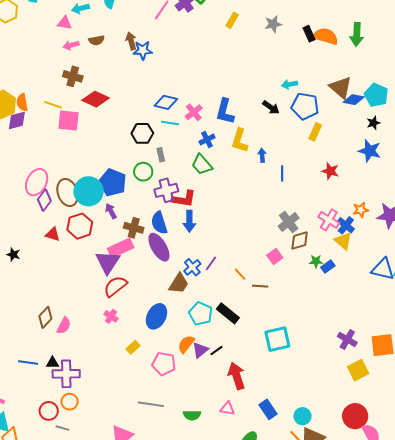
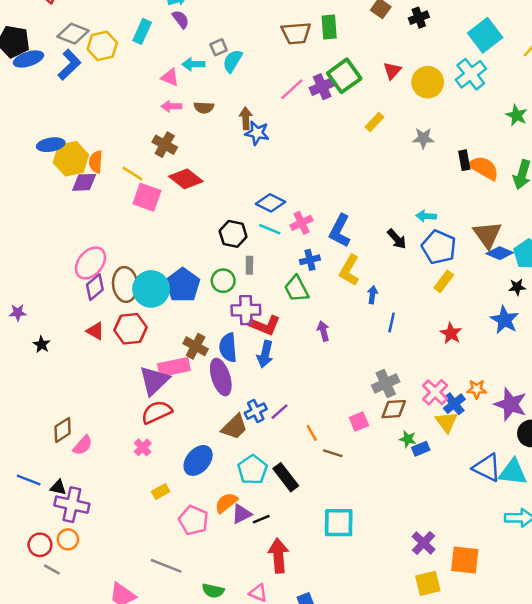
purple arrow: (111, 211) -> (323, 331), moved

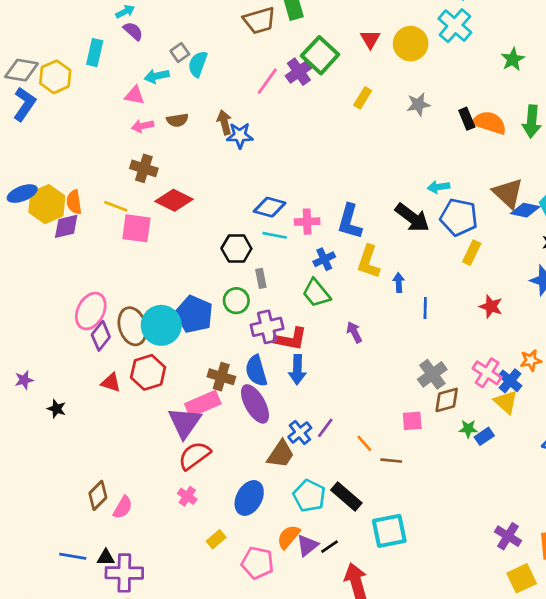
green star: (517, 115) -> (513, 59), turned 30
pink cross: (302, 223) -> (307, 222), turned 35
black arrow: (397, 239) -> (412, 218), size x1.5
pink square: (359, 421) -> (412, 421), turned 30
cyan square: (339, 523) -> (389, 531), moved

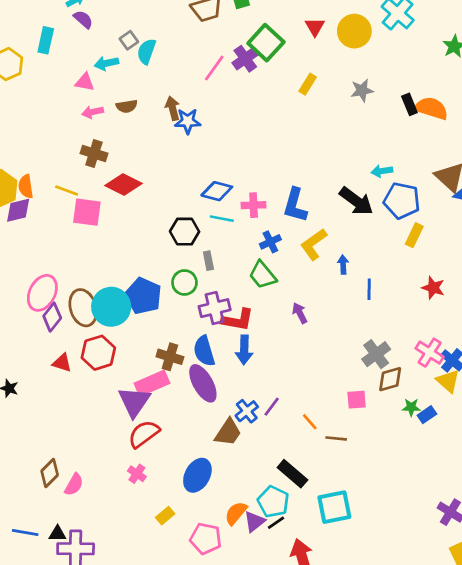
yellow L-shape: (369, 262) -> (314, 244), turned 36
cyan pentagon: (309, 496) -> (273, 502), moved

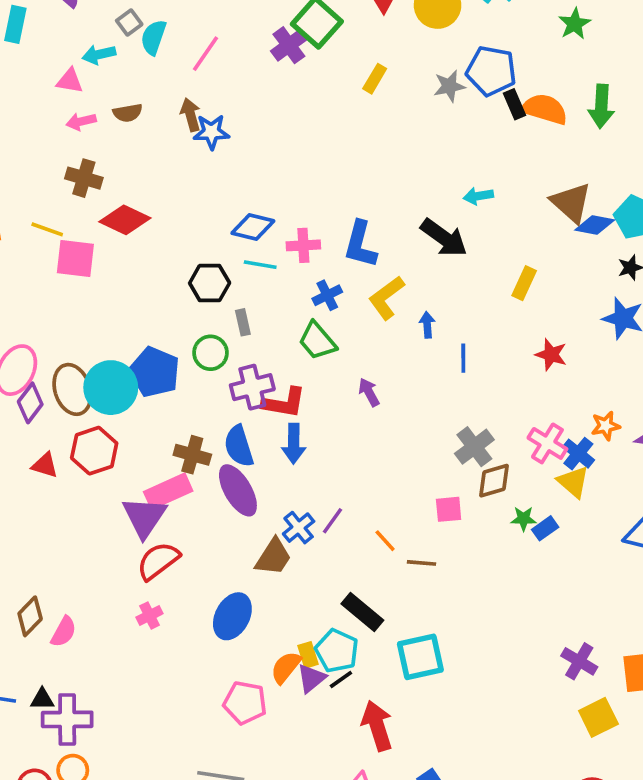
pink line: (214, 68) -> (206, 54), moved
blue pentagon: (402, 201) -> (491, 71), moved
pink cross: (137, 474) -> (150, 615), turned 30
yellow rectangle: (165, 516) -> (308, 655), moved, turned -66

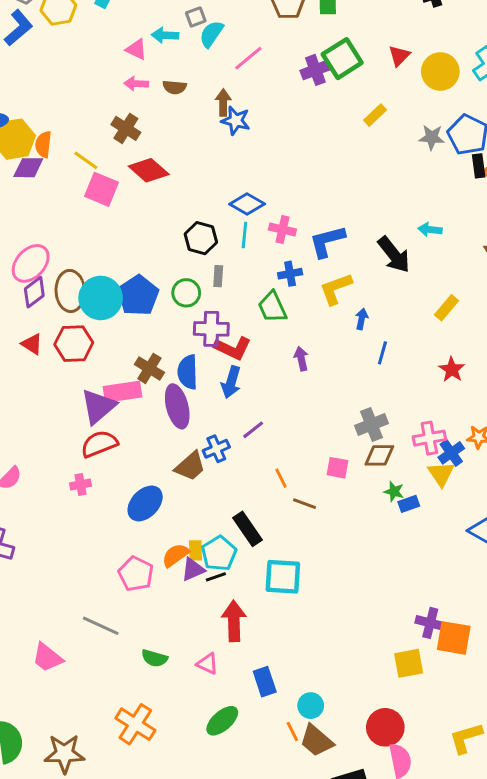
blue L-shape: (360, 244) -> (327, 241), turned 45
cyan line: (260, 265) -> (244, 235), turned 70
pink cross: (547, 443) -> (429, 438), turned 32
purple line: (332, 521) -> (253, 430), moved
purple cross: (579, 661) -> (430, 623), moved, turned -32

